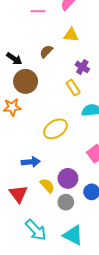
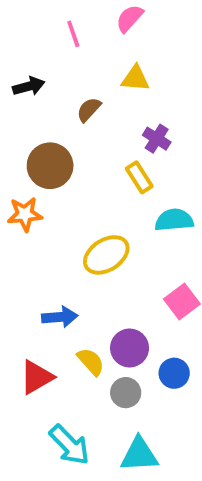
pink line: (38, 11) -> (73, 34), turned 72
black arrow: (14, 59) -> (29, 86), moved, turned -49
red triangle: (18, 194) -> (36, 377), turned 36
cyan triangle: (73, 235) -> (139, 455), turned -30

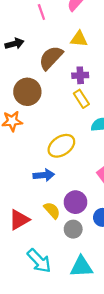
brown semicircle: (89, 110) -> (51, 58), size x1.6
purple cross: (157, 139) -> (80, 75), moved, turned -35
blue arrow: (60, 317) -> (44, 175), moved

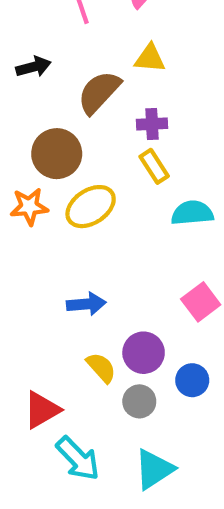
yellow ellipse: (61, 146) -> (91, 207), moved
red triangle: (19, 220) -> (42, 410), moved
cyan triangle: (81, 267) -> (154, 469), turned -30

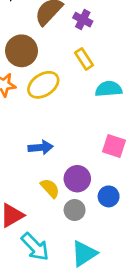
purple cross: (152, 124) -> (83, 20), moved, turned 30
pink square: (201, 302) -> (114, 146), turned -35

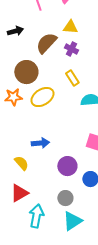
yellow semicircle: (50, 188) -> (21, 163), moved
gray circle: (75, 210) -> (65, 198), moved
cyan arrow: (35, 247) -> (36, 216), turned -125

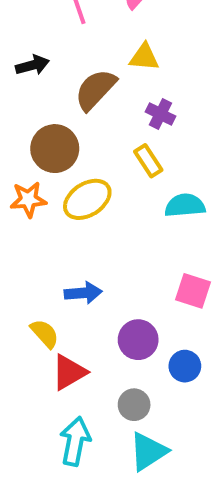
purple cross: (71, 49) -> (160, 114), moved
red triangle: (19, 193) -> (69, 372), moved

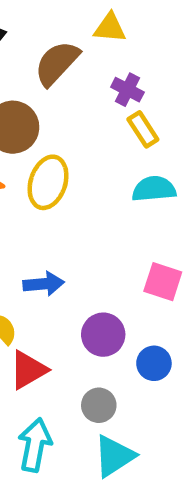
yellow rectangle: (148, 161) -> (143, 129), moved
yellow ellipse: (87, 199) -> (48, 182), turned -39

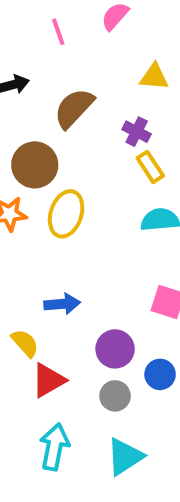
yellow triangle: (110, 28) -> (154, 77), moved
gray circle: (99, 405) -> (115, 396), moved

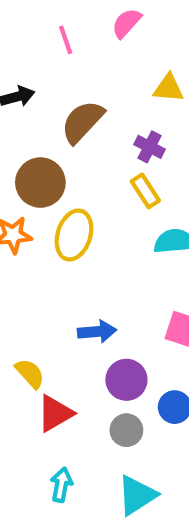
yellow rectangle: (150, 167) -> (145, 191), moved
blue arrow: (62, 304) -> (97, 332), moved
cyan arrow: (54, 447) -> (61, 485), size x0.7

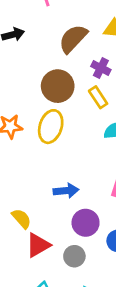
brown semicircle: (82, 122) -> (73, 39), moved
brown circle: (40, 183) -> (58, 86), moved
gray circle: (126, 430) -> (74, 256), moved

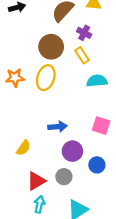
yellow semicircle: (21, 219) -> (23, 148), turned 77
red triangle: (38, 245) -> (36, 181), moved

